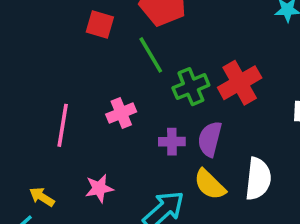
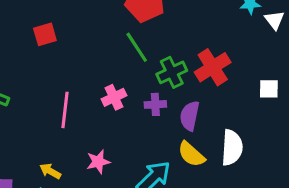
red square: (100, 25) -> (45, 34), moved, turned -30
purple cross: (172, 142) -> (155, 104), moved

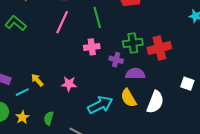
green line: (137, 47) -> (97, 17), moved
white square: (269, 89) -> (187, 84), moved
pink line: (65, 110) -> (62, 22), moved
purple semicircle: (190, 116) -> (135, 74), turned 60

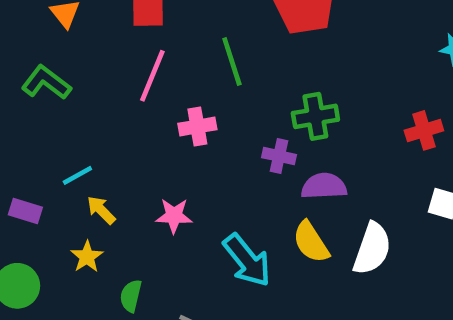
pink cross: (92, 47) -> (197, 126), moved
red cross: (159, 48) -> (424, 130), moved, size x0.7
cyan line: (22, 92) -> (77, 175), moved
cyan arrow: (100, 105) -> (247, 260), turned 80
yellow star: (22, 117) -> (87, 257), moved

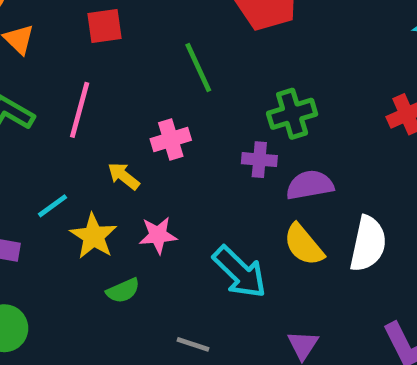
pink line: (152, 76) -> (80, 110), moved
yellow arrow: (101, 210) -> (124, 176), moved
yellow star: (87, 257) -> (94, 236), moved, size x1.4
green semicircle: (131, 296) -> (123, 291), moved, turned -120

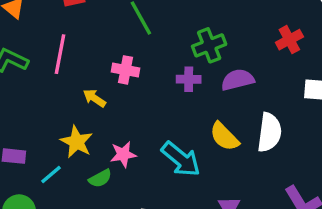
pink cross: (171, 139) -> (125, 70), turned 32
purple semicircle: (310, 185) -> (238, 80), moved
cyan line: (52, 206) -> (51, 175), moved
pink star: (158, 235) -> (123, 154), moved

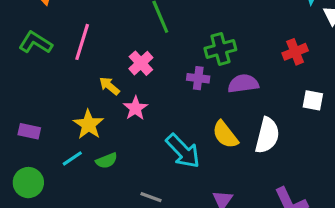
pink cross: (125, 70) -> (141, 63), turned 30
pink star: (123, 154) -> (135, 108), moved, turned -30
cyan line: (51, 175) -> (72, 158), moved

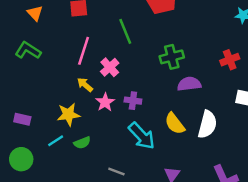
pink line: (82, 42) -> (84, 51), moved
purple cross: (198, 78) -> (133, 101), moved
yellow star: (88, 124) -> (68, 115), turned 30

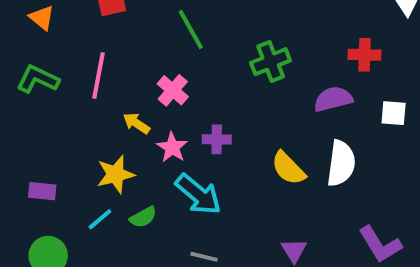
pink line: (84, 51) -> (98, 76), moved
red cross: (230, 60) -> (364, 55), turned 30
purple semicircle: (189, 84) -> (333, 99), moved
cyan arrow: (142, 136) -> (198, 194), moved

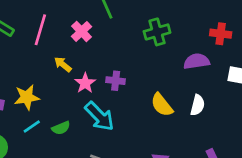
pink cross: (173, 90) -> (82, 31), moved
white semicircle: (341, 163) -> (198, 105), size x0.7
yellow star: (116, 174) -> (27, 97), moved

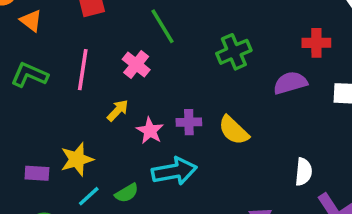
yellow arrow: (63, 64) -> (118, 110), turned 102
yellow semicircle: (162, 105) -> (234, 130), moved
white semicircle: (198, 105) -> (303, 172), moved
cyan arrow: (99, 116) -> (174, 171), turned -48

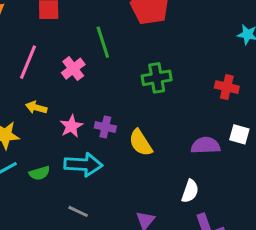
purple semicircle: (290, 83) -> (206, 145), moved
yellow arrow: (118, 110) -> (36, 108), moved, turned -132

